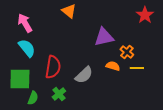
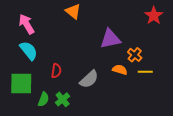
red semicircle: (53, 67) -> (56, 71), size x0.6
green semicircle: (33, 98) -> (43, 99), moved

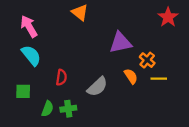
orange semicircle: (120, 70) -> (131, 76), turned 40
green square: (21, 83) -> (23, 91), size x0.6
green cross: (63, 99) -> (68, 109), turned 32

